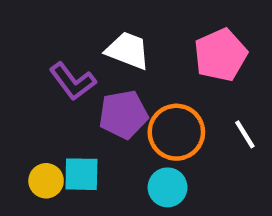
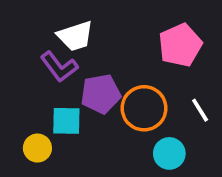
white trapezoid: (128, 50) -> (75, 36), moved, turned 141
cyan square: (81, 174) -> (66, 121), moved
cyan circle: (168, 187) -> (169, 153), moved

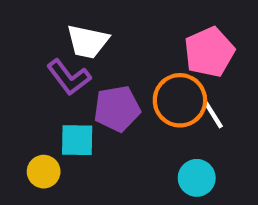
white trapezoid: (75, 36) -> (88, 42), turned 30
orange circle: (144, 108) -> (180, 100), moved
white line: (200, 110) -> (213, 115), moved

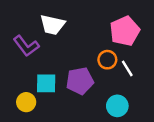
purple L-shape: (69, 77) -> (26, 46), moved
orange circle: (180, 100) -> (107, 60), size x0.6
purple pentagon: (117, 109) -> (80, 81), moved

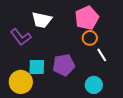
pink pentagon: (125, 31) -> (87, 18), moved
orange circle: (107, 60) -> (90, 38), moved
yellow circle: (26, 102) -> (21, 82), size x1.5

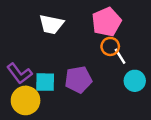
purple L-shape: (21, 37) -> (19, 73), moved
white line: (102, 55) -> (120, 56), moved
cyan circle: (94, 85) -> (135, 81), moved

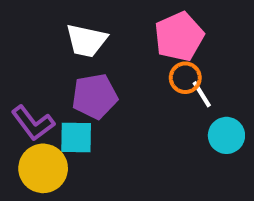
purple pentagon: (78, 80) -> (95, 96), moved

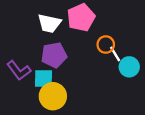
pink pentagon: (179, 37) -> (81, 18), moved
cyan circle: (226, 135) -> (129, 67), moved
yellow circle: (43, 168) -> (53, 96), moved

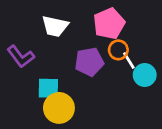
pink pentagon: (81, 18) -> (109, 24), moved
purple pentagon: (54, 55) -> (89, 62), moved
purple L-shape: (19, 70) -> (21, 57), moved

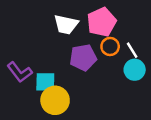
white trapezoid: (55, 26) -> (66, 24), moved
purple L-shape: (21, 57) -> (20, 72), moved
white line: (129, 60) -> (132, 50), moved

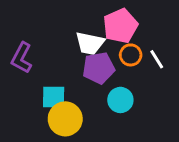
white trapezoid: (66, 24) -> (90, 43), moved
cyan circle: (135, 70) -> (120, 100), moved
purple L-shape: (20, 72) -> (22, 58), moved, turned 65

